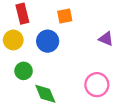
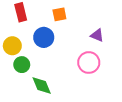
yellow circle: (13, 40) -> (12, 46), moved
pink circle: (97, 85) -> (89, 63), moved

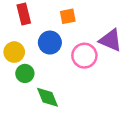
purple triangle: (97, 35) -> (111, 40), size x1.5
pink circle: (89, 63) -> (84, 56), moved

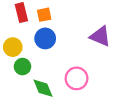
orange square: (68, 16) -> (44, 15), moved
pink circle: (84, 56) -> (77, 78), moved

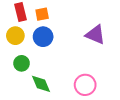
yellow circle: (13, 47) -> (15, 36), moved
pink circle: (77, 78) -> (85, 85), moved

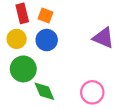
orange square: (42, 14) -> (46, 16), turned 32
green circle: (22, 63) -> (23, 69), size x1.5

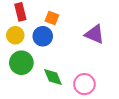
orange square: (46, 16) -> (52, 18), moved
green diamond: (44, 91) -> (53, 77), moved

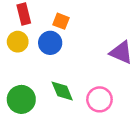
purple triangle: (95, 34) -> (121, 52), moved
green circle: (21, 63) -> (21, 99), moved

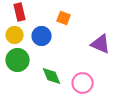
orange square: (61, 21) -> (64, 18), moved
green circle: (21, 99) -> (18, 60), moved

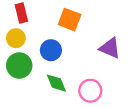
orange square: (64, 18) -> (70, 20), size x1.5
blue circle: (42, 36) -> (51, 50), moved

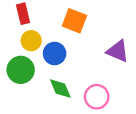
yellow circle: (16, 38) -> (31, 41), moved

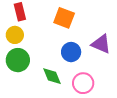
yellow circle: (31, 41) -> (15, 35), moved
blue circle: (55, 53) -> (71, 52), moved

